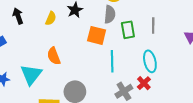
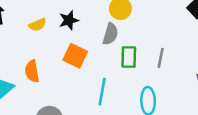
yellow semicircle: (51, 18) -> (37, 25), turned 32
orange square: (97, 35) -> (75, 56), moved

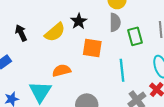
yellow semicircle: (37, 25) -> (55, 32), size x1.5
orange semicircle: (32, 71) -> (62, 70), turned 102

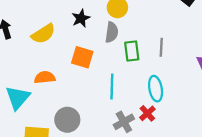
black star: (79, 21) -> (81, 18), moved

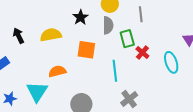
yellow semicircle: (43, 34) -> (51, 35), turned -150
gray line: (161, 47) -> (141, 14), moved
cyan ellipse: (156, 89) -> (171, 62), moved
red cross: (147, 113) -> (142, 53), moved

